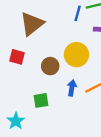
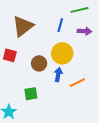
blue line: (78, 13) -> (60, 25), moved
blue arrow: (72, 88) -> (58, 75), moved

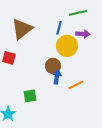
yellow circle: (62, 53) -> (67, 46), moved
brown circle: (39, 63) -> (53, 66), moved

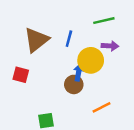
blue line: (59, 28) -> (69, 39), moved
blue arrow: (57, 77) -> (79, 72), moved

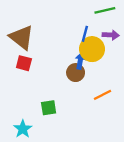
blue line: (69, 39) -> (85, 34), moved
brown triangle: (36, 40) -> (22, 37), moved, turned -44

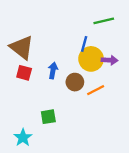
purple arrow: (111, 35) -> (110, 60), moved
blue arrow: (80, 61) -> (53, 70), moved
orange line: (103, 95) -> (96, 90), moved

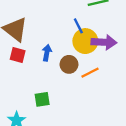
blue line: (84, 44) -> (78, 26), turned -42
purple arrow: (110, 60) -> (104, 42), size x1.5

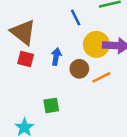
blue line: (78, 26) -> (76, 18), moved

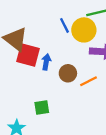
yellow circle: (96, 44) -> (84, 30), moved
red square: (26, 59) -> (28, 55), moved, size x1.5

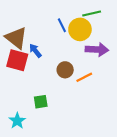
red square: (28, 55) -> (17, 60), moved
blue arrow: (46, 62) -> (35, 51), moved, turned -48

